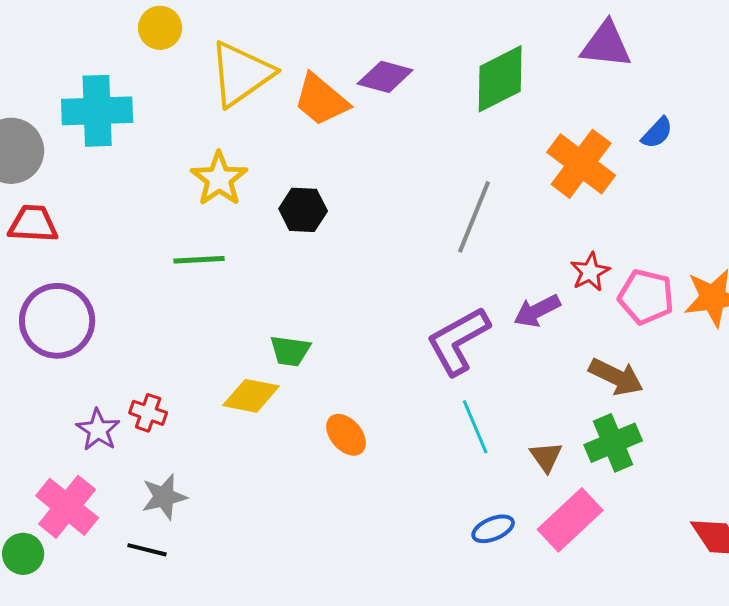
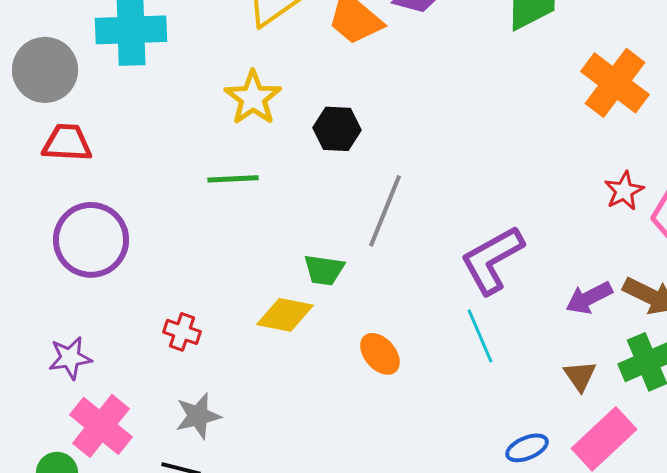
gray line: (474, 217) -> (385, 211), moved
purple arrow: (537, 311) -> (589, 298), moved
cyan line: (475, 427) -> (480, 336), moved
purple star: (98, 430) -> (70, 358), moved, turned 30

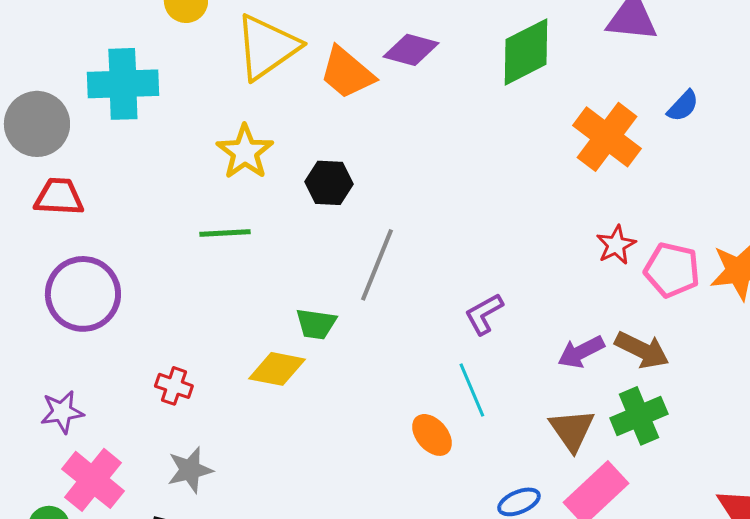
purple L-shape: (492, 260) -> (484, 314), size x0.6
orange ellipse: (380, 354) -> (432, 435), moved
brown triangle: (580, 376) -> (572, 430), size x1.4

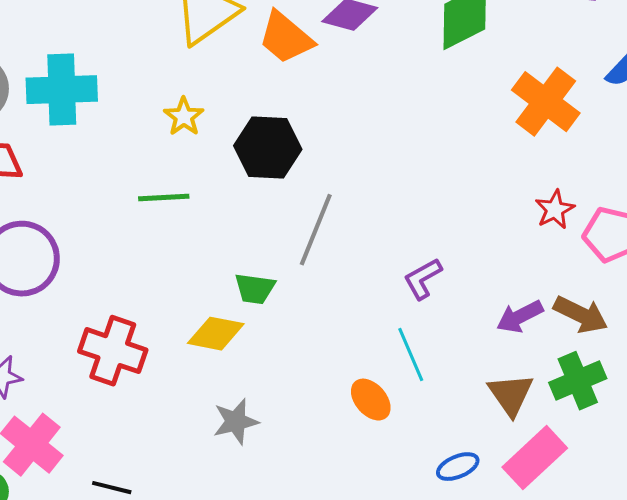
cyan cross: (123, 84) -> (62, 90), moved
yellow star: (245, 152) -> (184, 117), size x0.7
black hexagon: (329, 183) -> (268, 148), size x1.4
red cross: (174, 386) -> (113, 351), size x1.8
gray star: (190, 470) -> (236, 422), moved

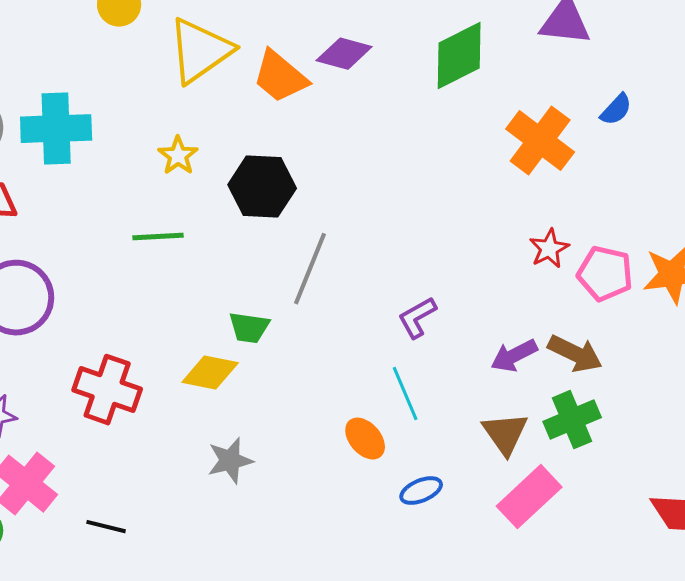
blue ellipse: (458, 467) -> (421, 491), moved

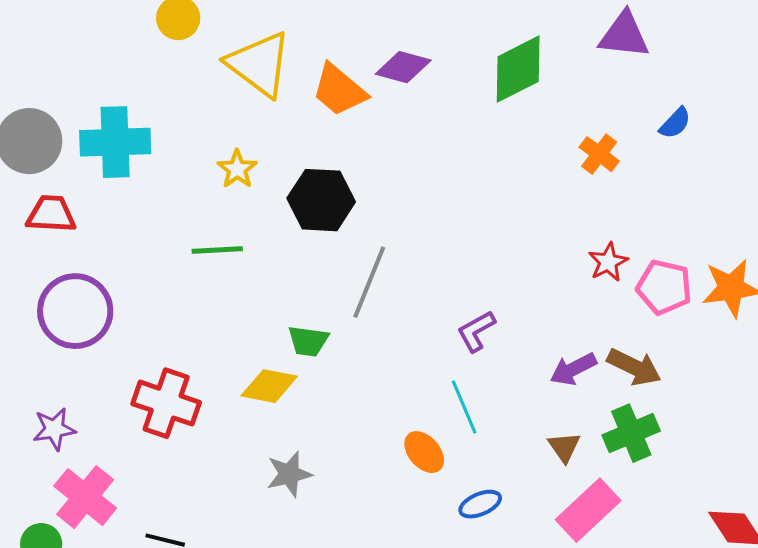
yellow triangle: (200, 51) -> (259, 64), turned -48
orange cross: (540, 141) -> (599, 154), size x0.6
brown triangle: (505, 434) -> (564, 447), size x0.7

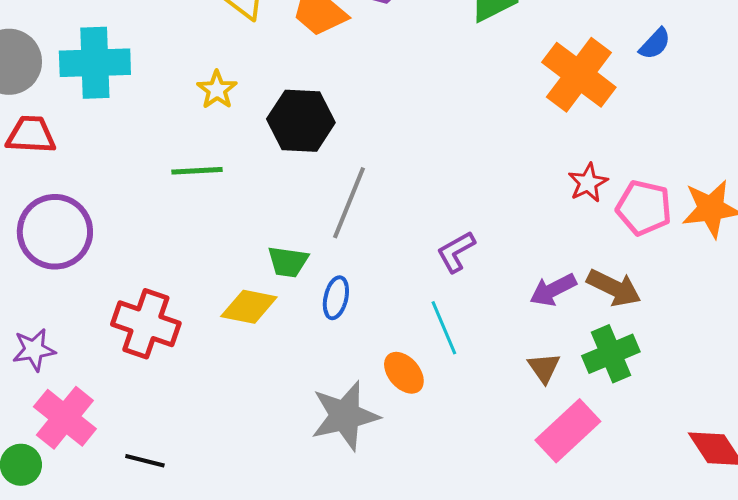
orange cross: (599, 154) -> (579, 75), size x1.8
gray star: (289, 474) -> (345, 416), moved, size x1.5
blue ellipse: (480, 504) -> (336, 298), moved, turned -54

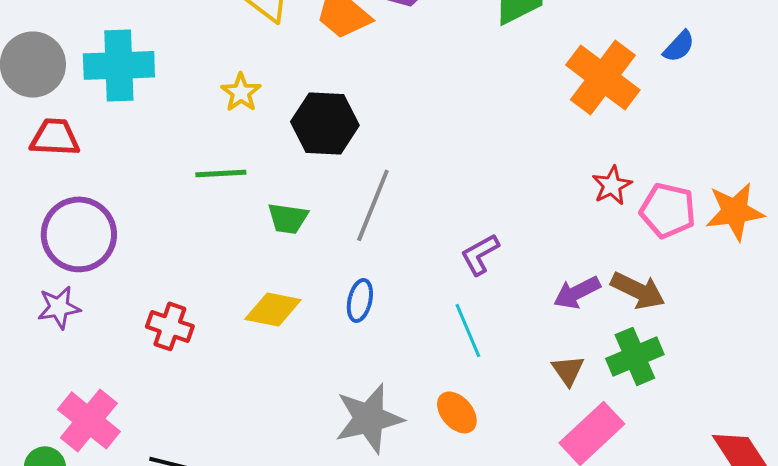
green trapezoid: (288, 262) -> (288, 218), moved
red cross: (146, 324) -> (170, 326), size x0.7
purple star: (34, 350) -> (59, 307), moved
orange ellipse: (404, 373) -> (457, 412), moved

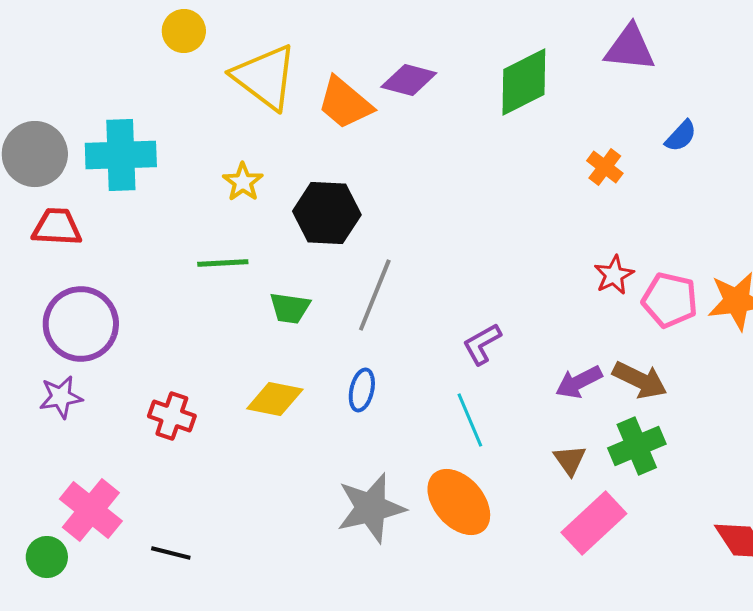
orange cross: (603, 77) -> (605, 167), size x0.5
orange ellipse: (457, 412) -> (459, 502), size x1.6

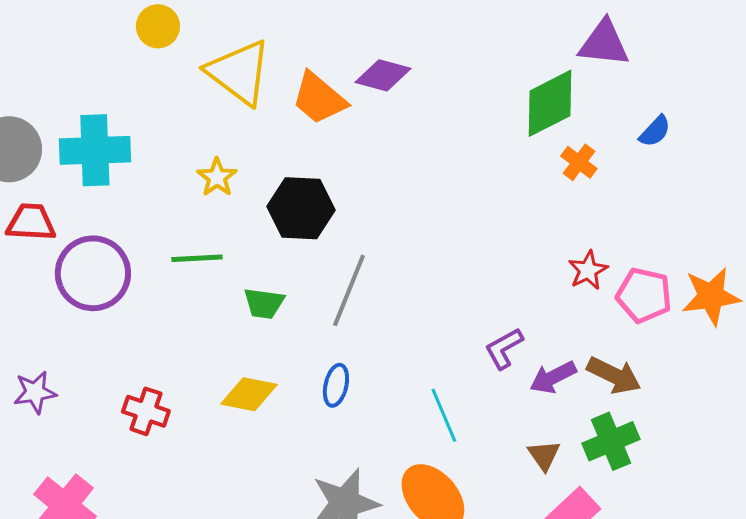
green diamond: (524, 82) -> (550, 103), moved
purple circle: (81, 324) -> (93, 273), moved
purple L-shape: (482, 344) -> (504, 348), moved

